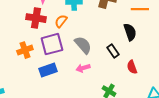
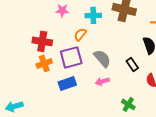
red cross: (36, 18) -> (42, 41), moved

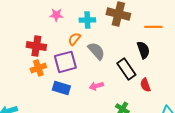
gray semicircle: (102, 58) -> (96, 51), moved
black rectangle: (132, 64) -> (126, 69), size x1.5
blue rectangle: (67, 83) -> (61, 88), turned 36

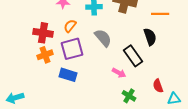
orange semicircle: (74, 39) -> (70, 26), moved
red semicircle: (145, 85) -> (158, 86), moved
pink arrow: (96, 86) -> (119, 73), moved, turned -136

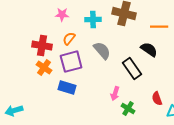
black semicircle: (150, 37) -> (149, 50), turned -36
orange cross: (45, 55) -> (44, 68), turned -35
pink arrow: (119, 73) -> (115, 94), moved, turned 80

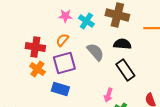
pink star: (62, 15) -> (65, 16), moved
cyan cross: (93, 20) -> (86, 21), turned 35
black semicircle: (149, 50) -> (122, 44), moved, turned -30

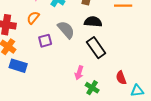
purple square: (64, 63) -> (45, 41), moved, size x0.6
blue rectangle: (60, 89) -> (18, 66), moved

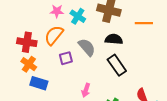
orange semicircle: (33, 18) -> (54, 35), size x1.5
pink arrow: (79, 73) -> (86, 90), moved

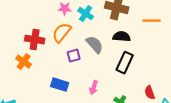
orange cross: (29, 64) -> (24, 62), moved
black rectangle: (117, 65) -> (125, 63), turned 60
blue rectangle: (39, 83) -> (60, 85), moved

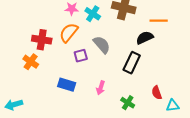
black semicircle: (122, 37) -> (145, 38), moved, turned -30

